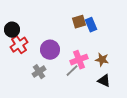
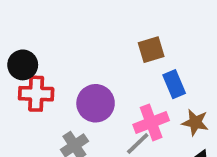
blue rectangle: (91, 25) -> (174, 84), moved
red cross: (19, 45) -> (36, 94), turned 36

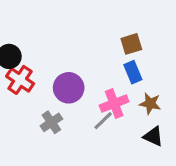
brown square: (151, 50) -> (131, 44), moved
red cross: (36, 94) -> (20, 80), turned 32

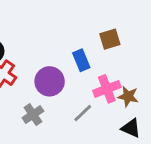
blue rectangle: (133, 72) -> (81, 60), moved
pink cross: (114, 103) -> (107, 89), moved

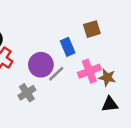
gray line: (83, 113) -> (56, 74), moved
black triangle: (131, 128) -> (110, 104), turned -30

